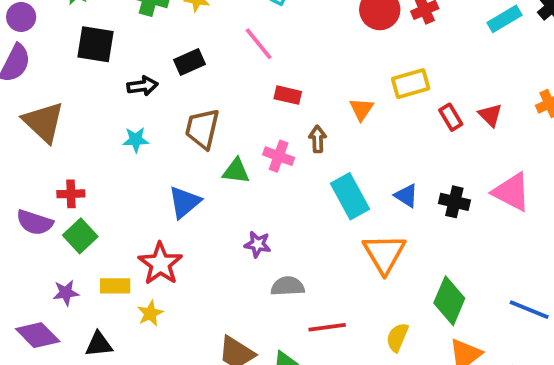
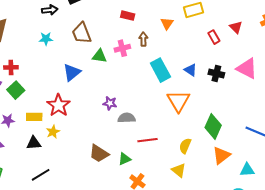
red rectangle: (451, 117) -> (214, 37), moved
brown trapezoid: (202, 129) -> (82, 33), turned -35
pink cross: (279, 156) -> (122, 48), turned -35
purple star: (258, 244) -> (110, 103), moved
black triangle: (99, 344) -> (34, 143), moved

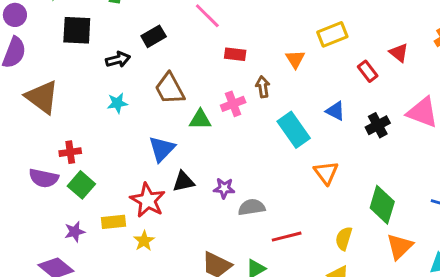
blue triangle: (191, 70) -> (335, 111), moved
black cross: (216, 74) -> (378, 125), turned -35
orange triangle: (178, 101) -> (326, 173), size x0.7
black triangle: (34, 143) -> (183, 181), moved

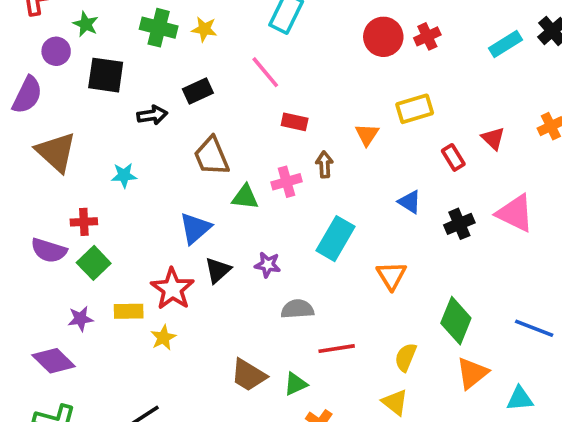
purple circle: (15, 15) -> (56, 51), moved
cyan star: (117, 103) -> (124, 175), moved
cyan rectangle: (294, 130) -> (336, 239), moved, turned 60
black triangle: (183, 181) -> (218, 270), turned -35
purple star: (224, 188) -> (268, 265), moved

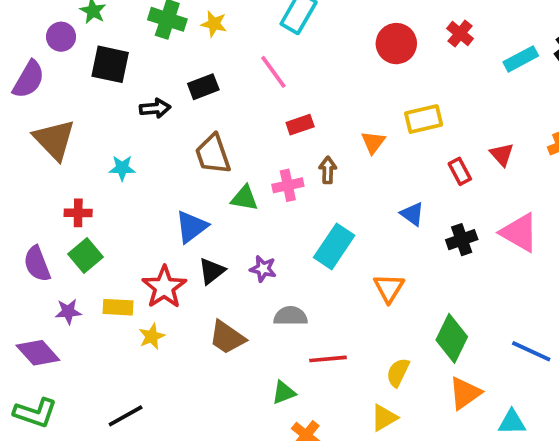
red cross: (427, 36) -> (460, 33), moved, turned -30
red rectangle: (295, 122) -> (300, 125), turned -35
purple semicircle: (49, 250) -> (37, 264), moved, turned 48
brown trapezoid: (249, 375) -> (227, 337), moved
yellow triangle: (395, 402) -> (384, 418), turned 48

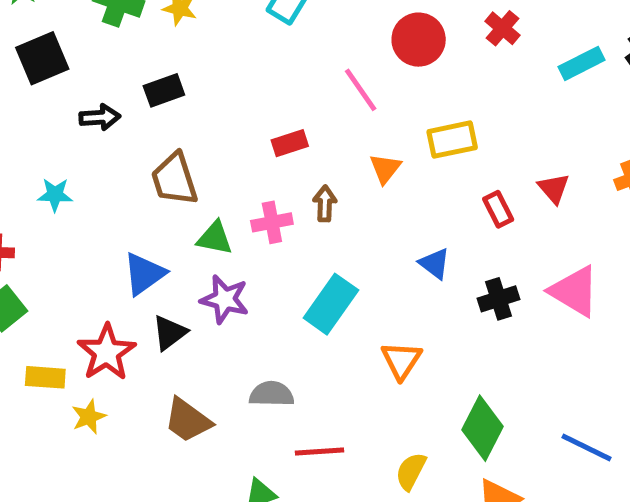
black square: (110, 64) -> (42, 58), turned -36
pink line: (273, 72) -> (361, 90), moved
purple star: (263, 269) -> (225, 299), moved, size x1.4

